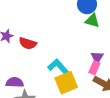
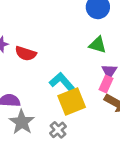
green triangle: (92, 21) -> (98, 45), moved

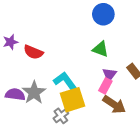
gray star: (22, 122) -> (34, 92), moved
gray cross: (58, 130) -> (61, 116), moved

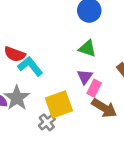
purple triangle: (109, 74) -> (85, 77), moved
cyan L-shape: (65, 81) -> (30, 66), moved

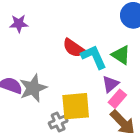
red semicircle: (15, 54) -> (74, 48), moved
cyan L-shape: (30, 66) -> (94, 57), moved

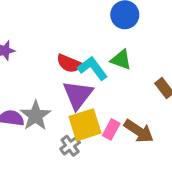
purple triangle: (111, 84) -> (78, 95), moved, size x1.6
pink rectangle: (117, 99) -> (111, 129), moved

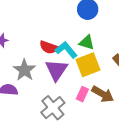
gray star: (36, 116) -> (24, 70), moved
yellow square: (85, 125) -> (88, 65), moved
gray cross: (70, 146) -> (53, 108), size x1.6

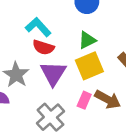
green triangle: (87, 42) -> (87, 40), turned -42
cyan L-shape: (66, 50) -> (38, 27), moved

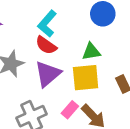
cyan L-shape: (38, 27) -> (47, 24), turned -115

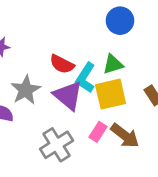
cyan L-shape: (47, 24) -> (86, 78), moved
purple triangle: (48, 74) -> (68, 96), turned -32

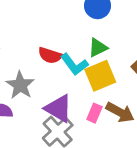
cyan L-shape: (86, 78) -> (74, 64), turned -60
purple triangle: (68, 96) -> (59, 108), moved

